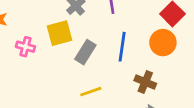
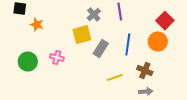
pink cross: (25, 47) -> (57, 58), moved
yellow line: (91, 92) -> (115, 78), moved

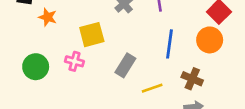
yellow square: (82, 34) -> (92, 35), moved
gray rectangle: (101, 48) -> (125, 65), moved

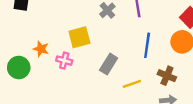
orange star: (48, 17) -> (41, 49), moved
green circle: (36, 67) -> (19, 68), moved

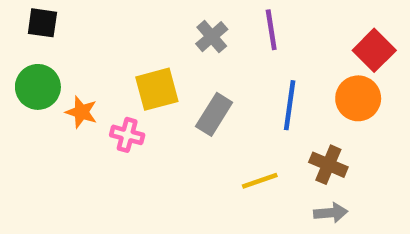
gray rectangle: (109, 64) -> (214, 114), moved
green circle: (19, 68) -> (38, 87), moved

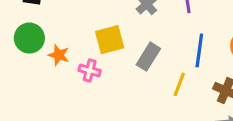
yellow line: (260, 181) -> (179, 84), moved, turned -50

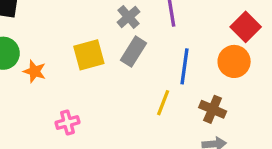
gray rectangle: (148, 57) -> (133, 52), moved
pink cross: (90, 70) -> (67, 122), moved, turned -30

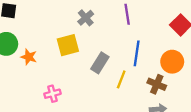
gray cross: (128, 17) -> (86, 18), moved
gray rectangle: (133, 52) -> (100, 63), moved
orange circle: (234, 61) -> (172, 62), moved

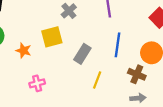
orange star: (29, 57) -> (24, 51), moved
yellow line: (121, 79) -> (97, 80), moved

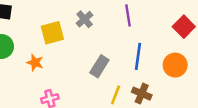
yellow square: (52, 37) -> (52, 33), moved
brown cross: (137, 74) -> (142, 94), moved

